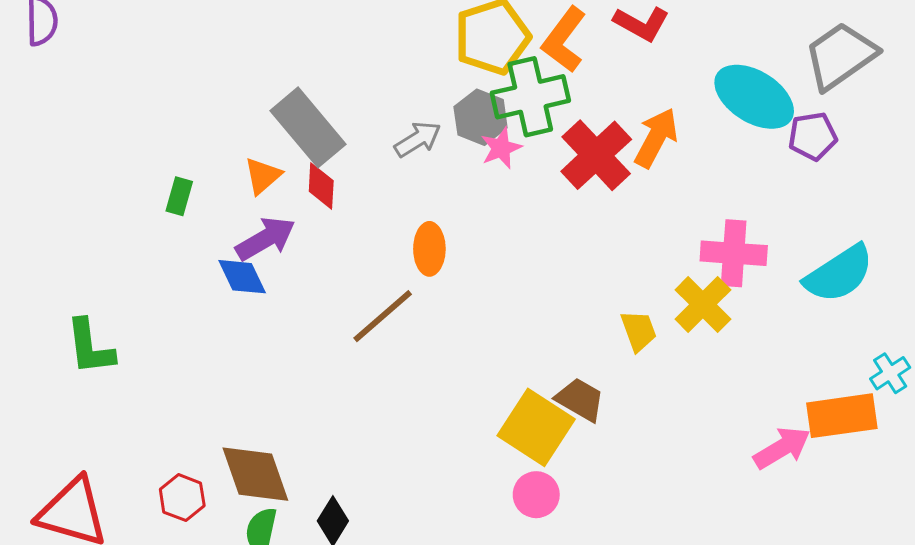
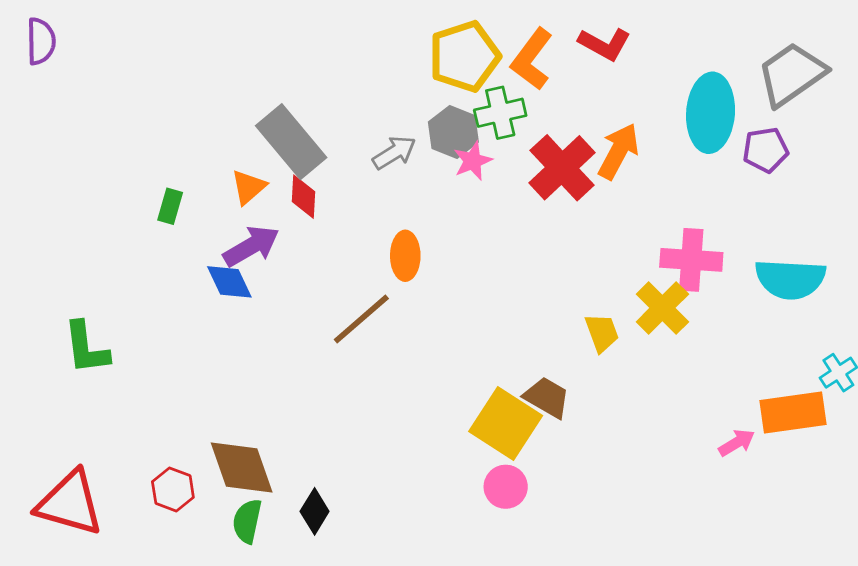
green cross: (530, 97) -> (500, 113), size x0.7
cyan ellipse: (754, 97) -> (711, 113), turned 62
cyan semicircle: (839, 274) -> (790, 279), turned 36
pink arrow: (782, 448) -> (737, 443), size x0.7

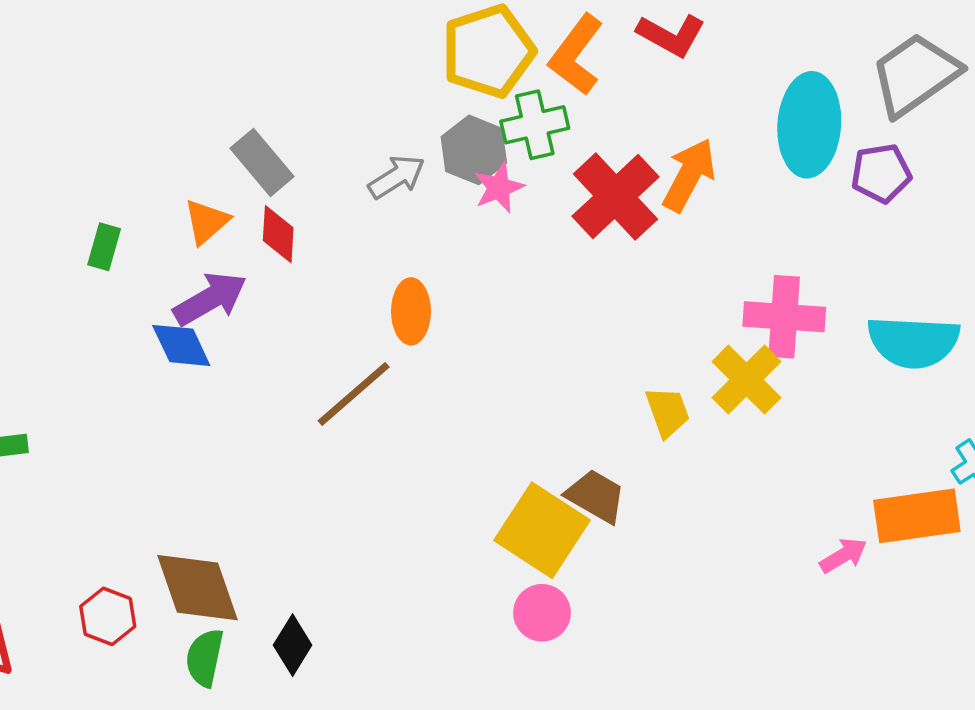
gray rectangle: (291, 142) -> (262, 162), size x0.7

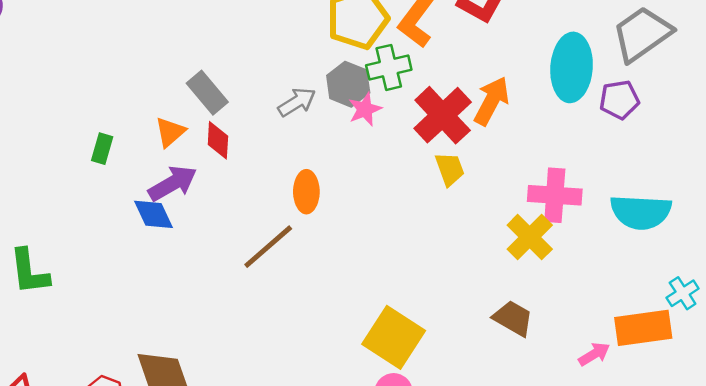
yellow trapezoid: (668, 412) -> (450, 169), moved
brown trapezoid: (596, 496) -> (513, 318), moved

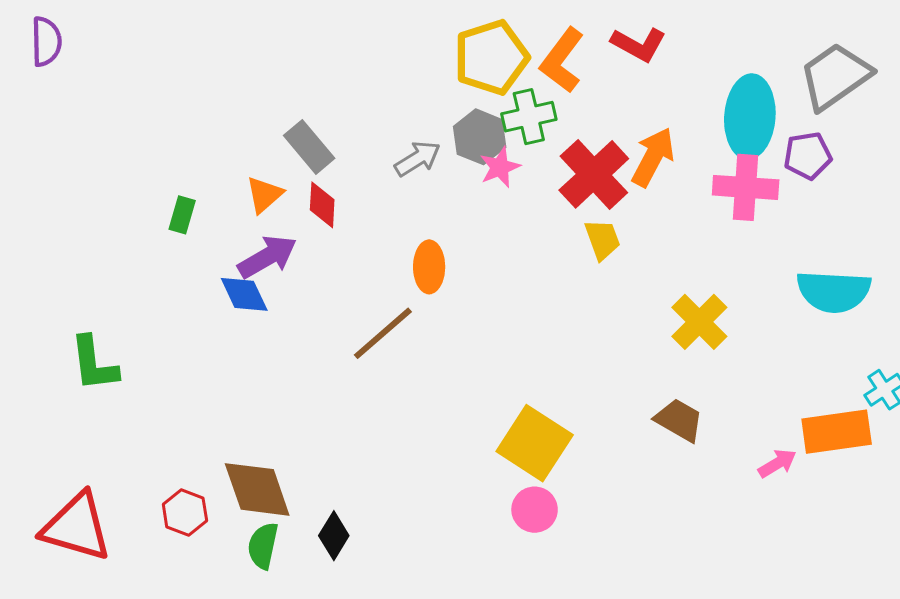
pink cross: (555, 195) -> (746, 187), moved

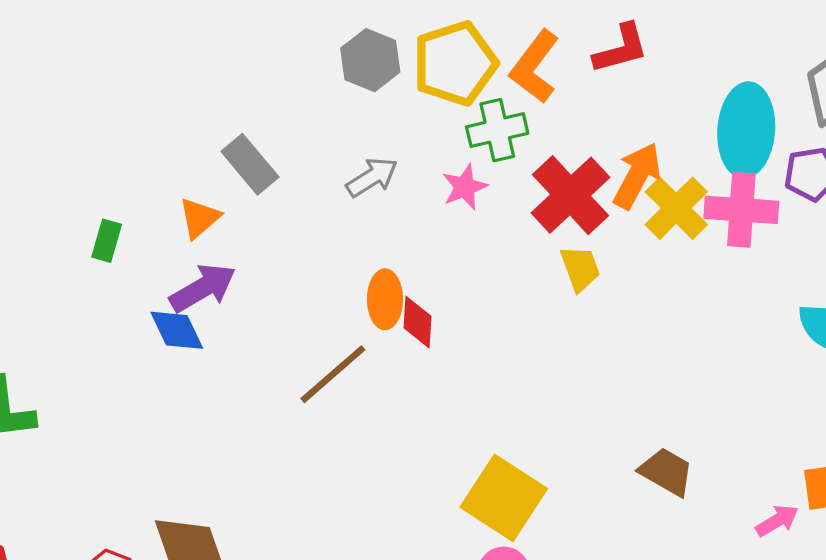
red L-shape: (639, 44) -> (621, 49), turned -44
gray hexagon: (480, 137) -> (370, 60), moved
red diamond: (322, 205) -> (418, 322), moved
yellow cross: (699, 322) -> (676, 208), moved

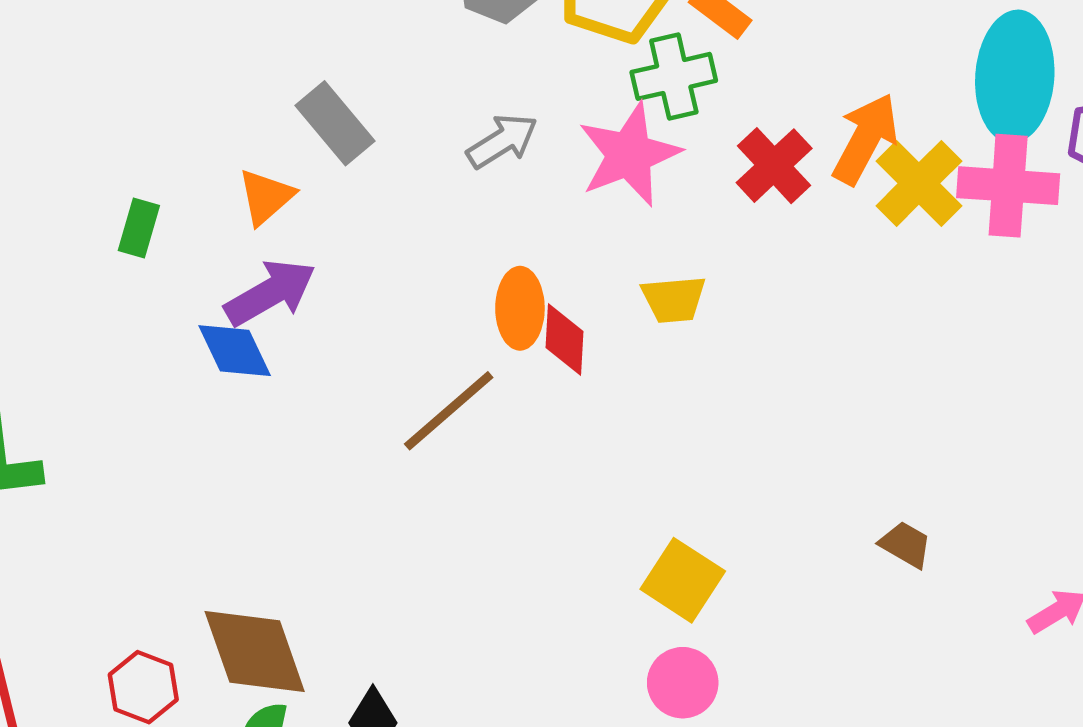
pink star: (465, 187) -> (629, 154), size x1.6
red cross: (570, 195) -> (774, 166), size x0.7
yellow trapezoid: (580, 268) -> (674, 299), moved, turned 105
brown trapezoid: (666, 472) -> (906, 545), size x0.7
yellow square: (504, 498) -> (683, 580), size x0.7

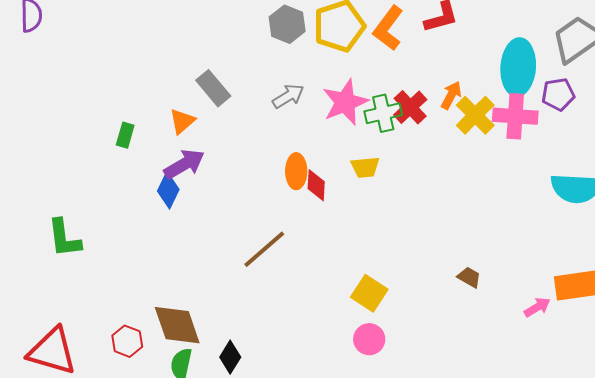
green cross: (674, 76) -> (383, 113), moved
orange arrow: (865, 139) -> (451, 95), size x0.7
blue diamond: (235, 351) -> (168, 190), turned 51
brown line: (449, 411) -> (264, 249), moved

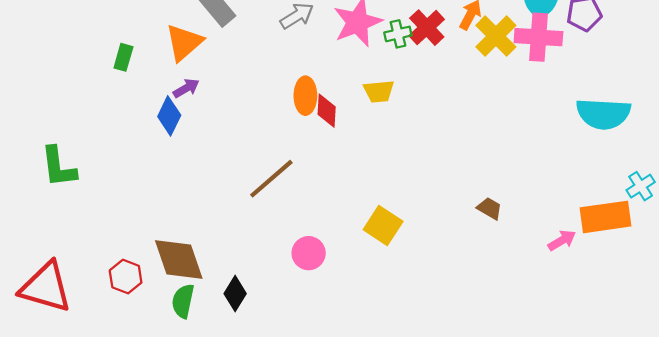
green cross: (383, 113) -> (398, 34), size x0.7
orange triangle: (182, 121) -> (184, 42), size x1.4
purple arrow: (184, 164) -> (186, 88), size x0.6
pink circle: (369, 339) -> (309, 253), moved

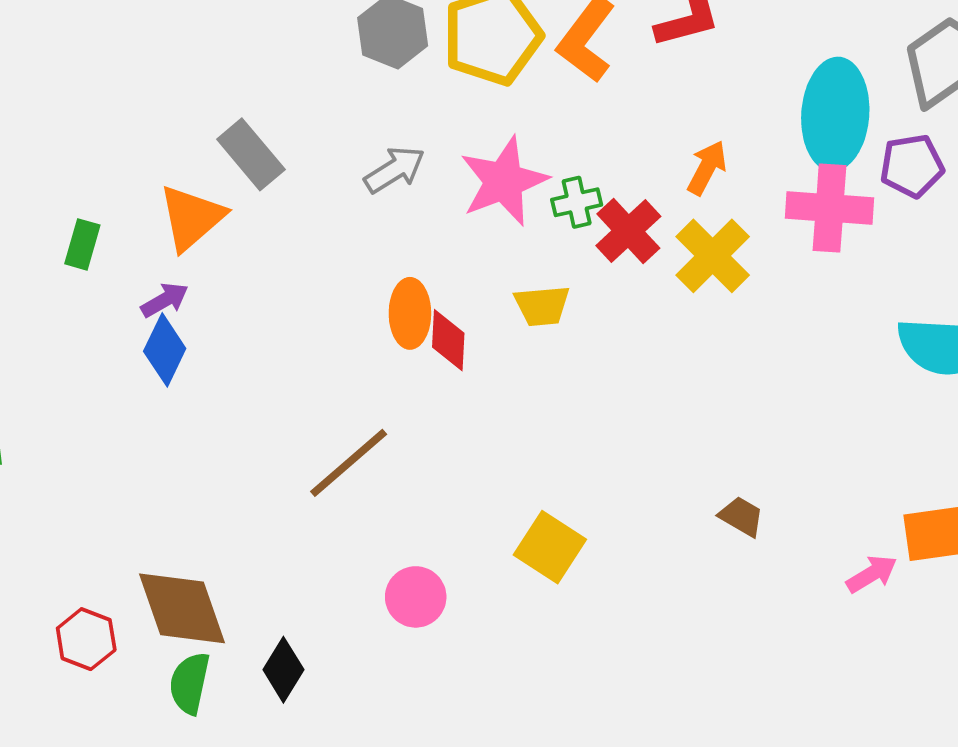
red cross: (427, 28) -> (628, 231), moved
yellow cross: (496, 36) -> (713, 256), moved
purple arrow: (186, 88) -> (165, 300), moved

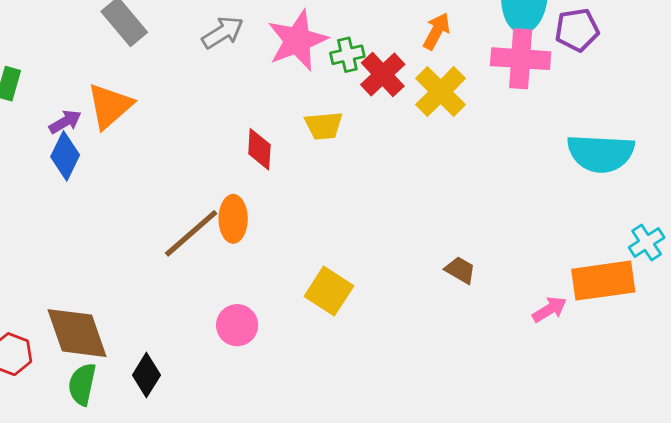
orange triangle: (192, 218) -> (110, 106), moved
orange ellipse: (410, 313) -> (233, 219), moved

